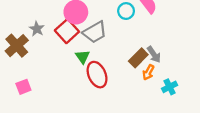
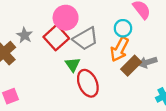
cyan circle: (126, 11) -> (123, 28), moved
gray arrow: (154, 55) -> (148, 62), turned 108
orange arrow: (148, 72) -> (119, 49), moved, size x1.5

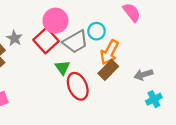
cyan circle: (123, 28) -> (96, 31), moved
gray arrow: (148, 62) -> (143, 75), moved
brown rectangle: (131, 66) -> (108, 70), moved

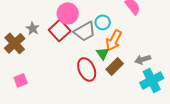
green triangle: (62, 68) -> (103, 53), moved
brown rectangle: (108, 70) -> (115, 66), moved
cyan cross: (154, 99) -> (152, 80), size x1.6

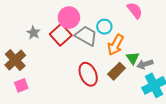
gray trapezoid: (85, 31) -> (86, 36), turned -120
brown cross: (15, 43) -> (15, 60), moved
green triangle: (103, 53) -> (133, 58), moved

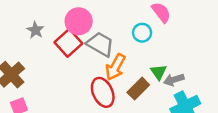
cyan circle: (104, 27) -> (142, 33), moved
gray star: (33, 33) -> (35, 30), moved
orange arrow: (116, 45) -> (115, 67), moved

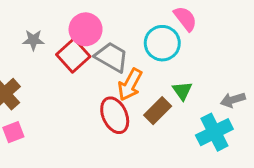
gray star: (35, 30) -> (33, 40), turned -30
cyan circle: (142, 33) -> (162, 43), size x1.5
gray arrow: (174, 80) -> (233, 100), moved

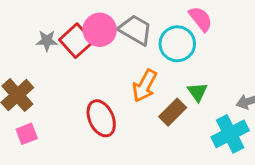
red square: (73, 55) -> (76, 41), moved
gray trapezoid: (112, 57) -> (135, 30), moved
red ellipse: (115, 115) -> (101, 118), moved

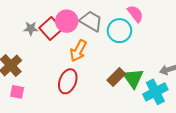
orange arrow: (145, 86) -> (78, 51), moved
green triangle: (197, 92) -> (133, 78), moved, size x1.5
red ellipse: (101, 118) -> (68, 81), turned 45
pink square: (27, 134) -> (17, 92), turned 32

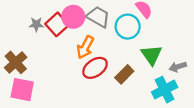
green triangle: (133, 78) -> (152, 55), moved
red ellipse: (68, 81) -> (95, 68), moved, turned 35
pink square: (17, 92) -> (22, 90), size x1.6

